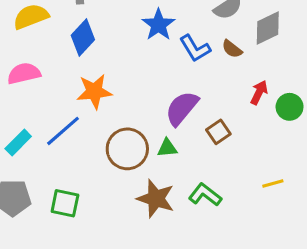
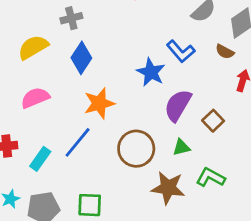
blue star: (158, 25) -> (151, 72), moved
brown semicircle: (232, 49) -> (225, 52), moved
green triangle: (167, 148) -> (181, 147), moved

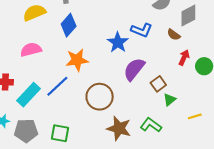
blue L-shape: (181, 51) -> (142, 30), turned -35
green triangle: (181, 147) -> (170, 100), moved, turned -32
cyan rectangle: (40, 159) -> (28, 95), size x1.4

